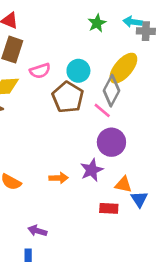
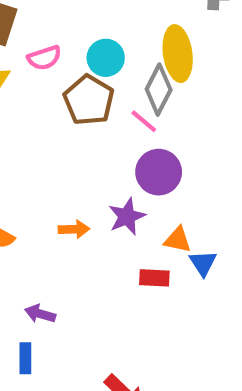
yellow ellipse: (123, 68) -> (178, 54), turned -48

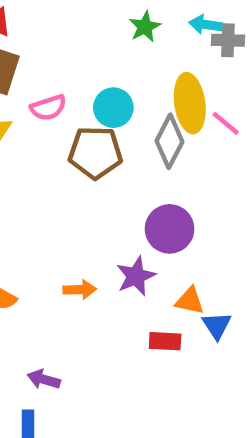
brown pentagon: (89, 100) -> (95, 153), turned -30
pink line: (144, 121) -> (226, 123), moved

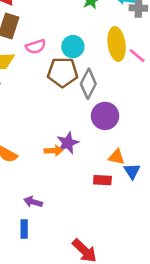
gray diamond: (170, 141) -> (88, 84), moved
purple star: (136, 276) -> (68, 143), moved

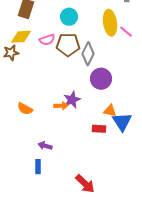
pink semicircle: (36, 47) -> (47, 40), moved
cyan circle: (73, 47) -> (69, 17), moved
blue triangle: (132, 171) -> (122, 122), size x1.5

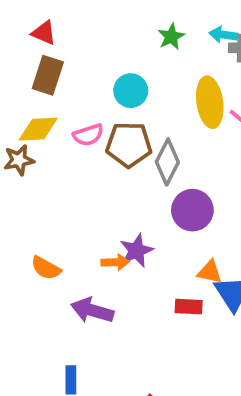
purple arrow: (45, 146) -> (92, 310), moved, size x1.5

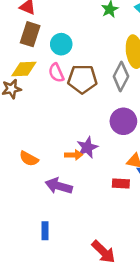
cyan circle: (131, 91) -> (61, 44), moved
pink semicircle: (88, 135) -> (56, 73), turned 84
gray diamond: (167, 162) -> (121, 76), moved

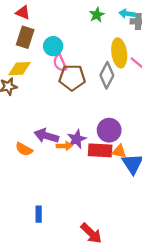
pink semicircle: (56, 73) -> (60, 63), moved
purple circle: (123, 121) -> (109, 130), moved
red rectangle: (121, 183) -> (100, 150), moved, size x1.5
purple arrow: (59, 186) -> (46, 136), moved

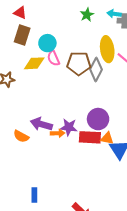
yellow diamond: (20, 69) -> (34, 63), moved
brown pentagon: (72, 78) -> (79, 63), moved
purple star: (77, 139) -> (69, 127), turned 30

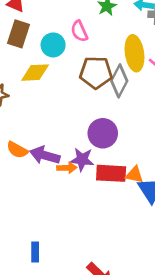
pink semicircle: (54, 58) -> (79, 31), moved
purple circle: (98, 119) -> (103, 133), moved
orange semicircle: (21, 136) -> (17, 150), moved

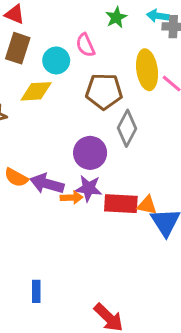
gray diamond: (119, 81) -> (127, 128), moved
purple circle: (103, 133) -> (90, 153), moved

